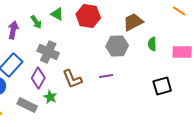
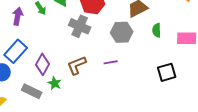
gray cross: (48, 52) -> (80, 26), moved
brown L-shape: (72, 79) -> (77, 65), turned 90

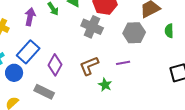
green star: (55, 83) -> (105, 85), moved

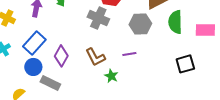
green semicircle: (169, 31) -> (175, 22), size x1.6
brown L-shape: (89, 66) -> (95, 57), turned -95
blue circle: (14, 73) -> (33, 67), moved

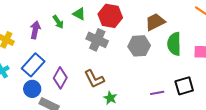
purple line: (129, 54) -> (157, 93), moved

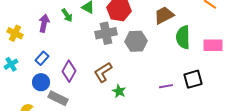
gray cross: (97, 40) -> (106, 33), turned -35
gray hexagon: (139, 46) -> (136, 41), moved
blue rectangle: (33, 65) -> (42, 58), size x0.6
brown L-shape: (94, 79) -> (103, 72), turned 85

